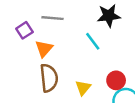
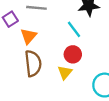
red circle: (116, 80) -> (73, 54), moved

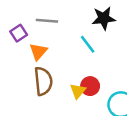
red circle: (73, 54) -> (90, 86), moved

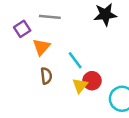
cyan line: (88, 44) -> (75, 60), moved
brown semicircle: (43, 81) -> (46, 76), size x0.6

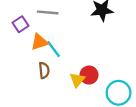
orange triangle: (41, 47) -> (39, 42), turned 30
cyan line: (75, 60) -> (54, 49), moved

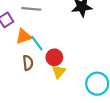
red circle: (89, 75) -> (54, 57), moved

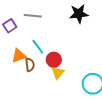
orange triangle: (24, 36) -> (19, 56), moved

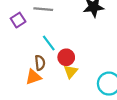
orange triangle: (19, 56) -> (33, 77), moved

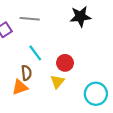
red circle: (66, 57) -> (65, 63), moved

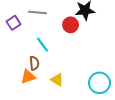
red circle: (65, 63) -> (71, 25), moved
yellow triangle: (57, 82) -> (57, 80), moved, turned -40

